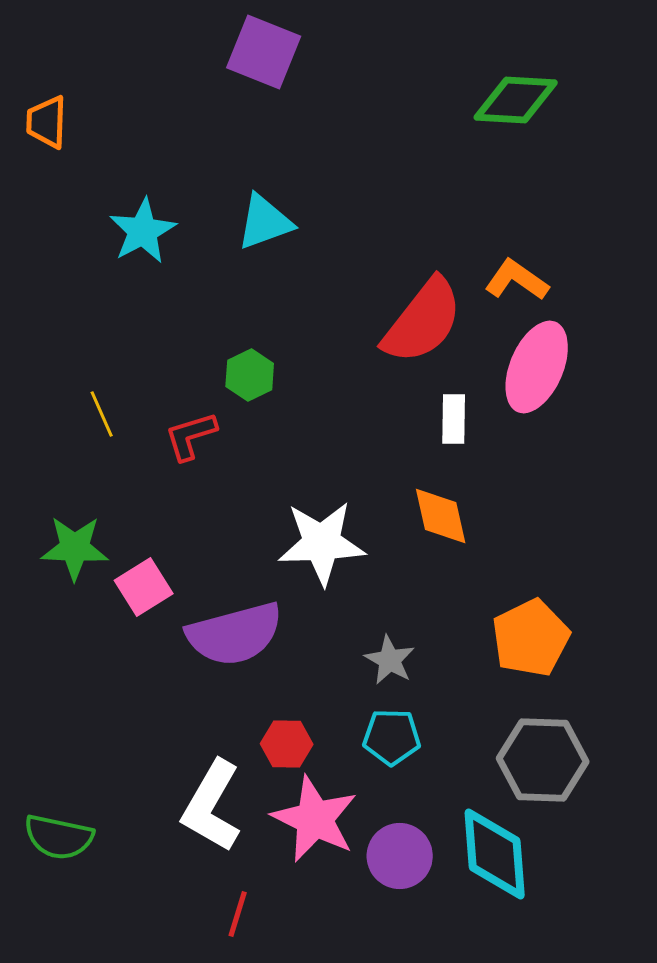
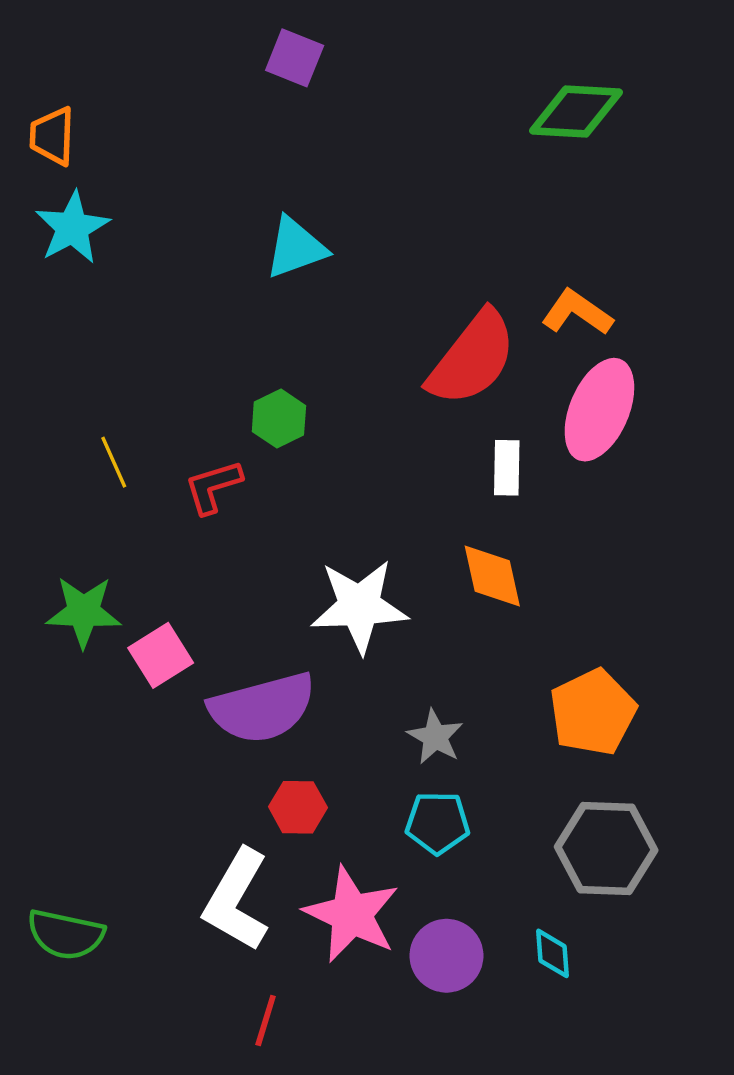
purple square: (264, 52) -> (295, 58), size x0.7
cyan star: (143, 231) -> (72, 228), moved
red hexagon: (287, 744) -> (298, 807), moved
cyan diamond: (495, 854) -> (553, 953), size x0.5

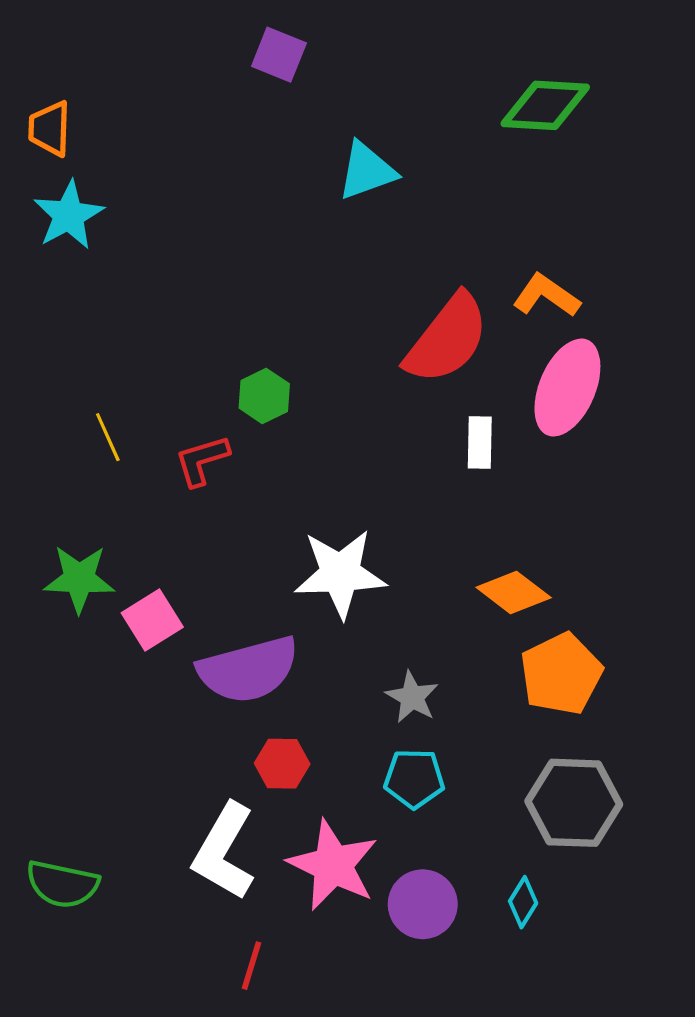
cyan triangle: (296, 248) -> (367, 171), moved
orange diamond: (492, 576) -> (514, 593), moved, turned -40
cyan diamond: (553, 953) -> (523, 902), turned 36

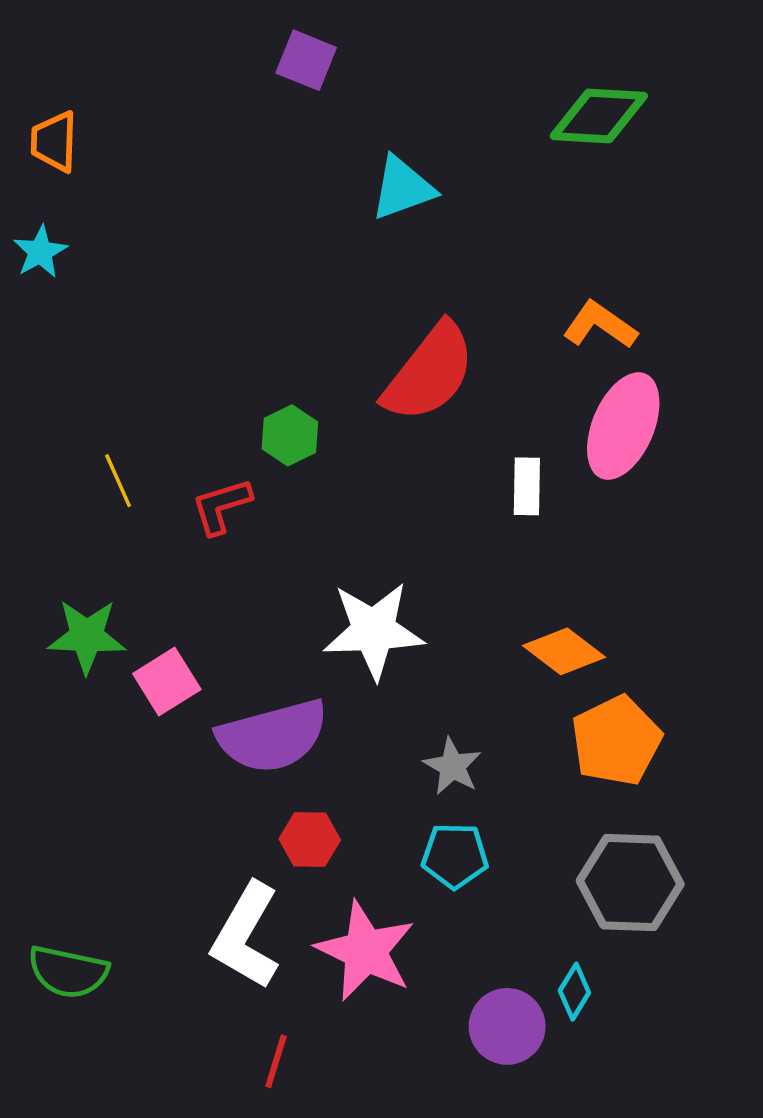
cyan star: (69, 215) -> (40, 252), moved, size x0.7
red semicircle: (447, 339) -> (429, 373), moved
purple circle: (423, 904) -> (507, 1026), moved

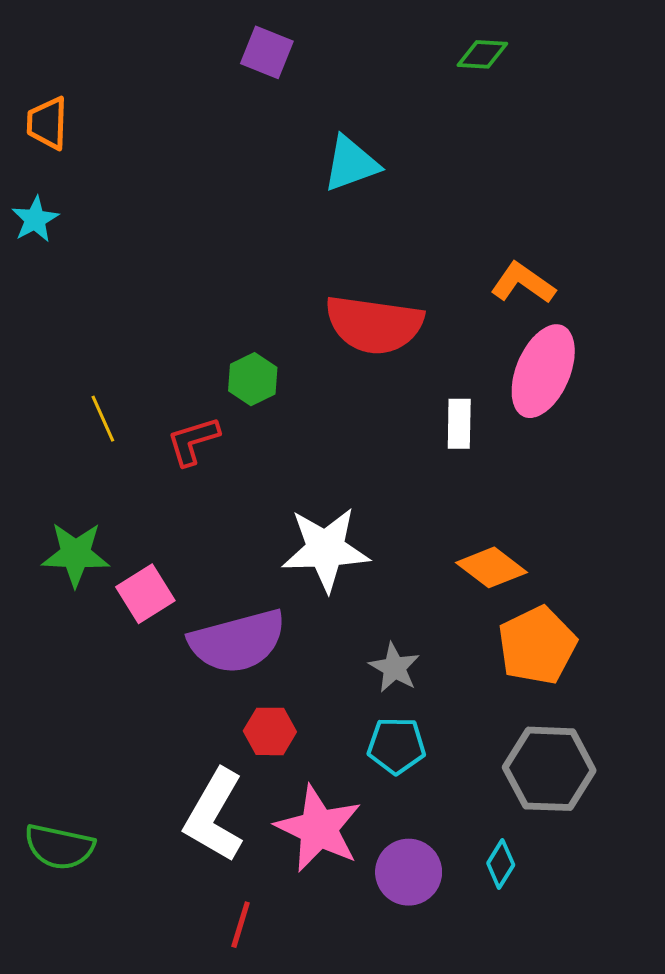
green diamond: (599, 116) -> (482, 54), moved, size x0.6
red semicircle: (429, 373) -> (374, 325), turned 60
purple circle: (507, 1026) -> (409, 872), moved

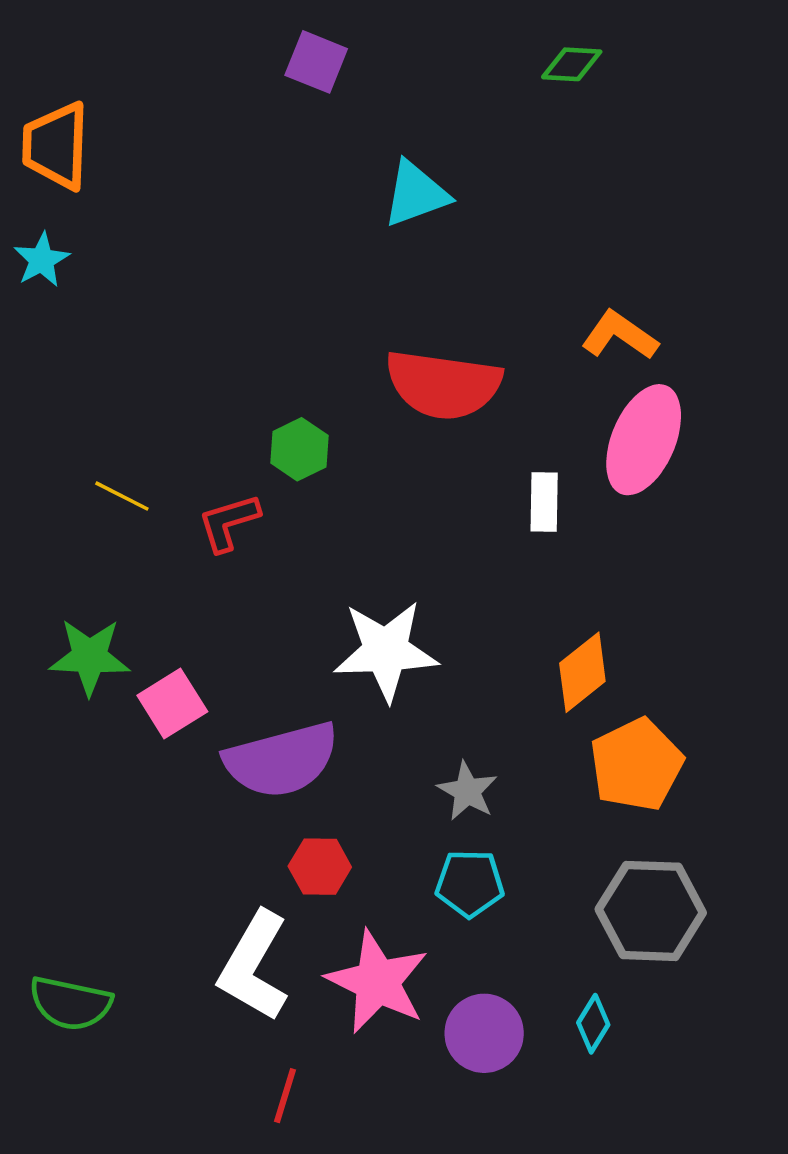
orange trapezoid: (47, 123) -> (56, 146), size x1.4
yellow line: (103, 419) -> (122, 496), turned -39
orange diamond: (492, 567) -> (582, 672), turned -76

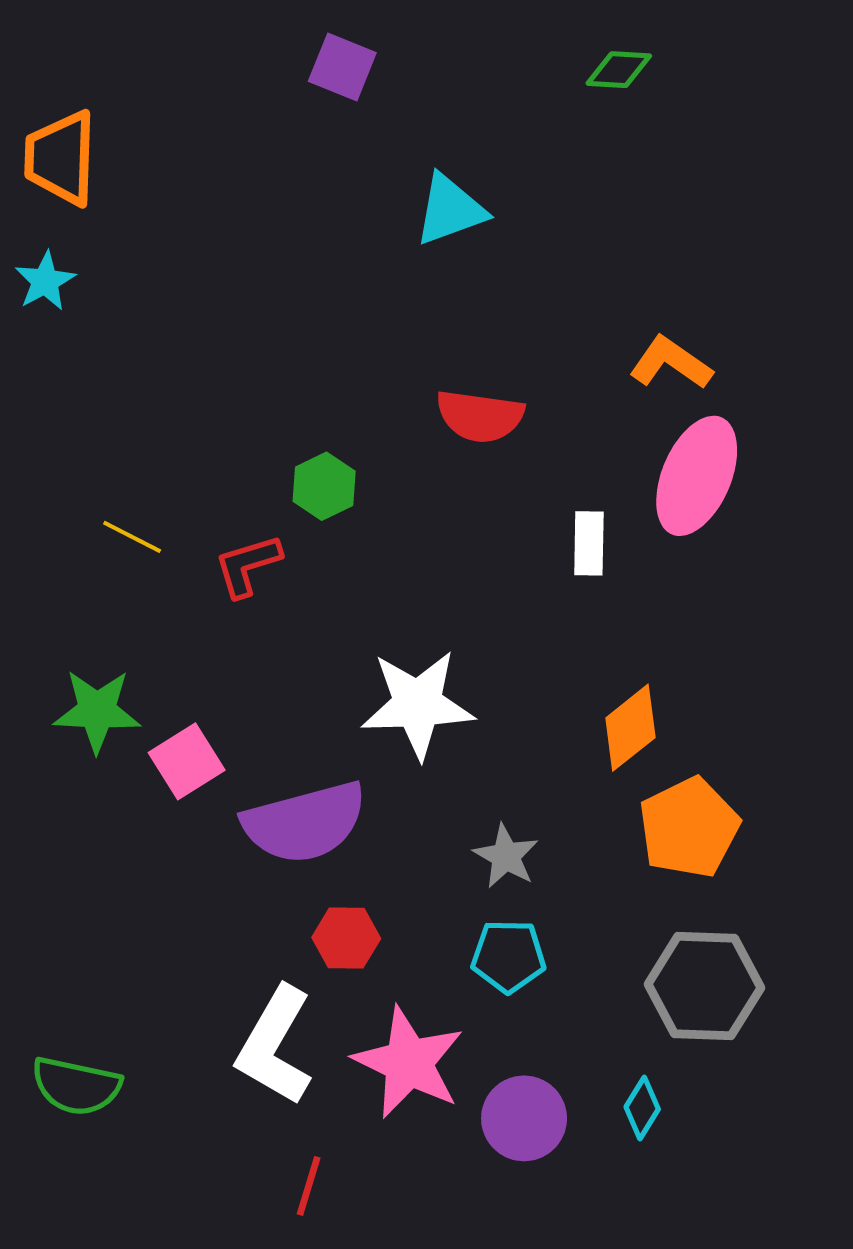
red semicircle: (443, 385) -> (480, 416), size x0.7

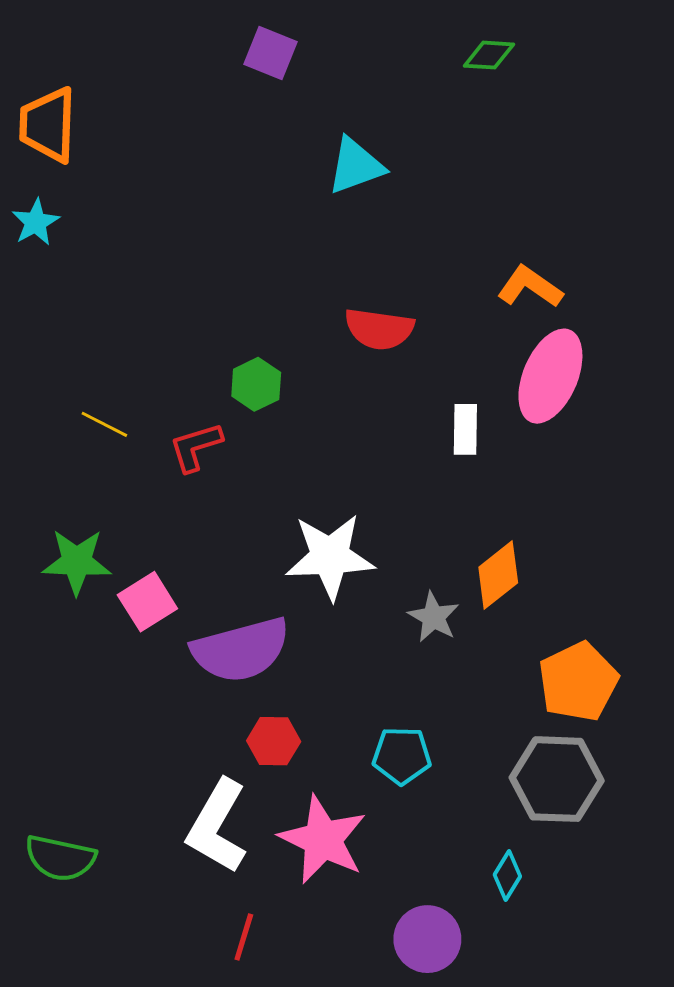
orange pentagon: (689, 828) -> (578, 682), moved
gray star: (506, 856) -> (434, 617), moved
purple circle: (524, 1118) -> (427, 939), moved

